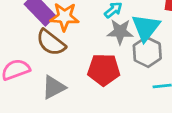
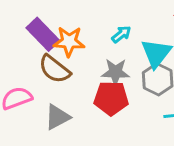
gray star: (120, 32) -> (115, 72), moved

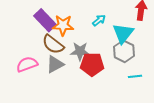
gray star: (115, 72) -> (80, 51), moved
gray triangle: (57, 117) -> (55, 64), moved

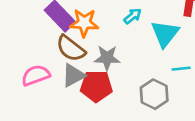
gray hexagon: (124, 51) -> (154, 94), moved
red pentagon: (92, 64) -> (96, 86), moved
cyan line: (135, 76) -> (181, 69), moved

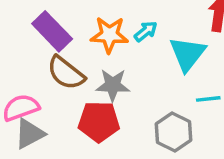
orange star: (84, 23) -> (109, 35), moved
gray triangle: (73, 75) -> (29, 134), moved

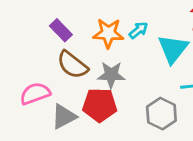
purple rectangle: (52, 31) -> (61, 30), size x0.7
gray triangle: (29, 134) -> (64, 116), moved

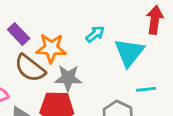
orange star: (108, 33) -> (51, 48), moved

